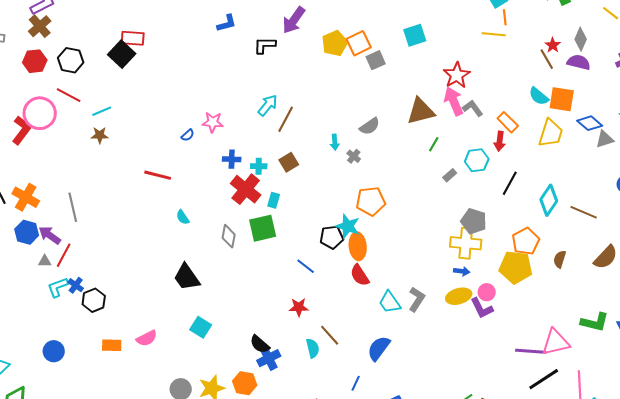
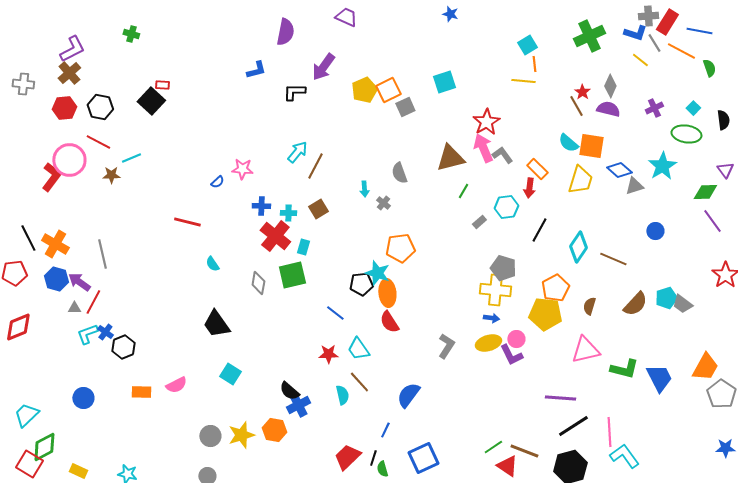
red rectangle: (133, 38) -> (162, 85), size x0.6
gray semicircle: (370, 126) -> (399, 173), turned 105
brown star: (100, 135) -> (111, 175), moved
cyan trapezoid: (390, 302) -> (358, 349), moved
pink triangle: (556, 342) -> (585, 350), moved

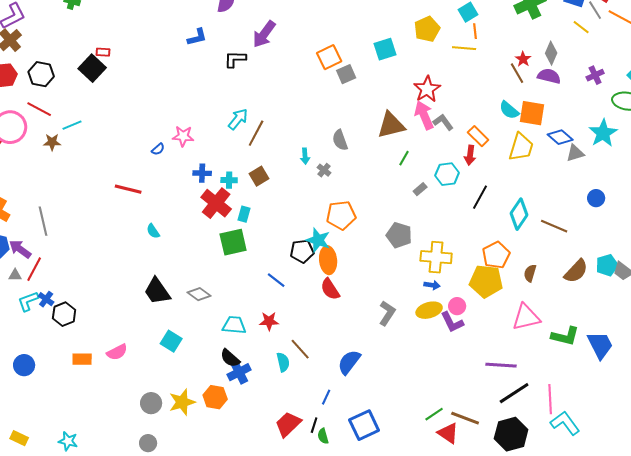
yellow pentagon: (364, 90) -> (427, 29), moved
gray pentagon: (503, 268) -> (399, 235), moved
gray diamond: (258, 283) -> (199, 294), moved, turned -65
cyan trapezoid: (358, 349) -> (234, 325), moved, turned 130

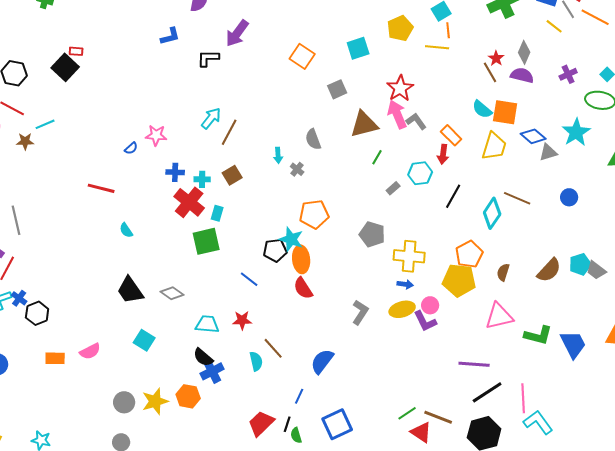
orange square: (329, 57) -> (302, 56), turned -30
gray square: (346, 74) -> (337, 89), moved
brown line: (554, 226) -> (517, 198), moved

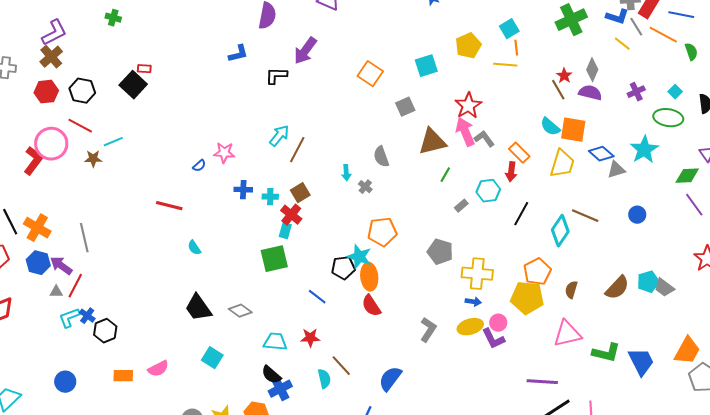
red cross: (189, 202) -> (291, 215), moved, size x0.7

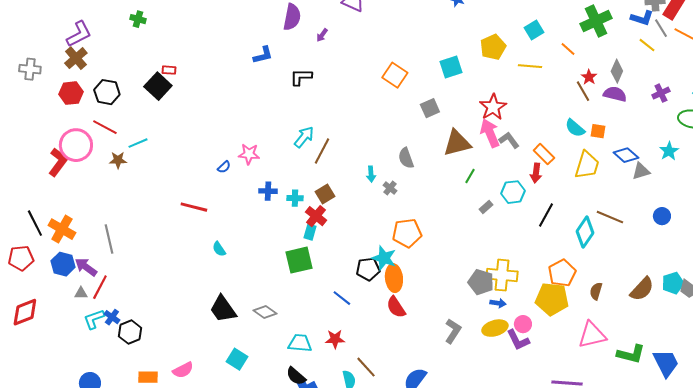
orange line: (516, 48) -> (568, 49), moved, turned -42
purple arrow: (305, 51) -> (322, 35), moved, size x0.5
orange square: (573, 130) -> (598, 131), size x0.6
cyan star: (644, 150) -> (669, 151), size x0.7
gray pentagon: (440, 252) -> (481, 282), moved

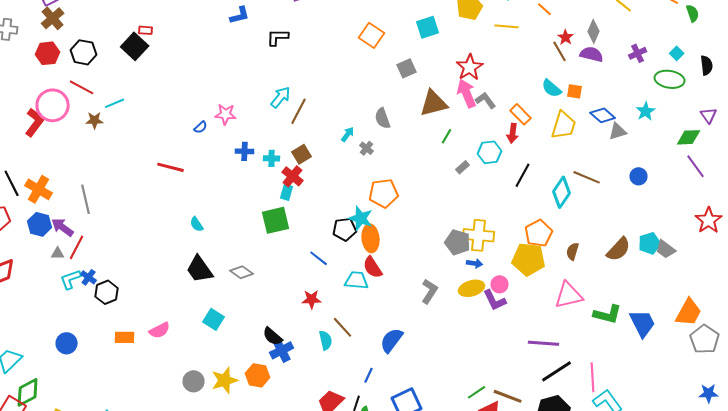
cyan arrow: (371, 174) -> (348, 134), turned -140
cyan semicircle: (219, 249) -> (197, 224), moved
cyan trapezoid: (300, 343) -> (357, 280), moved

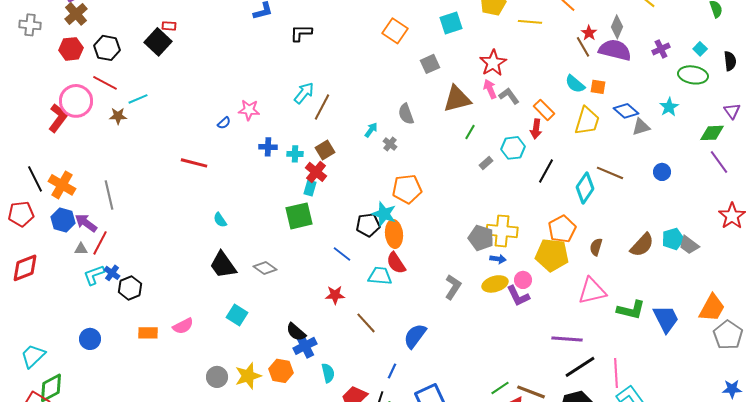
purple semicircle: (592, 54) -> (615, 50), size x1.4
pink arrow: (467, 93) -> (490, 89), size x0.7
cyan semicircle: (326, 340) -> (328, 373), moved

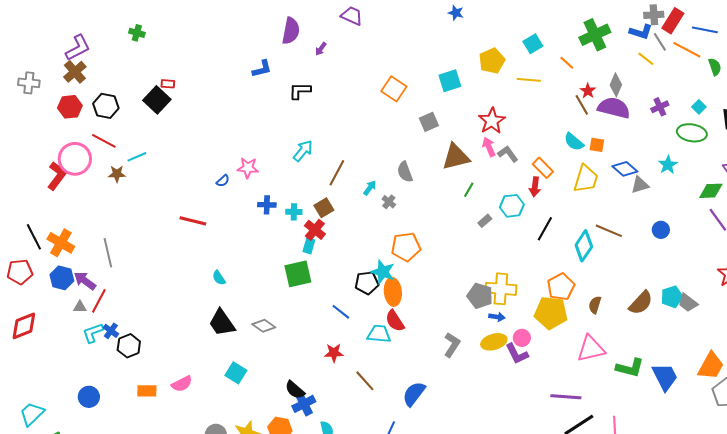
brown line: (322, 107) -> (337, 173), moved

